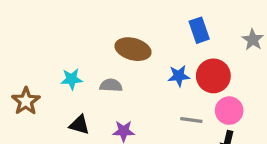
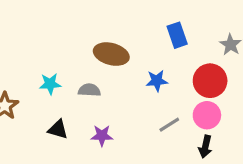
red circle: (213, 76) -> (210, 81), moved
gray line: (191, 120) -> (169, 125), turned -40

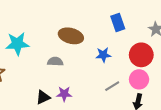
cyan star: (50, 84) -> (17, 44), moved, size x1.5
black triangle: (58, 129) -> (43, 97), moved, turned -40

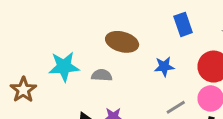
cyan star: (17, 44) -> (64, 67), moved

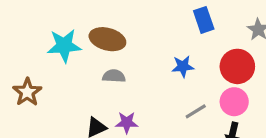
brown ellipse: (122, 42) -> (107, 39), moved
cyan star: (64, 67) -> (64, 46), moved

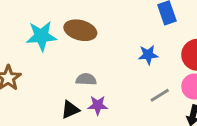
gray semicircle: (114, 76) -> (86, 79), moved

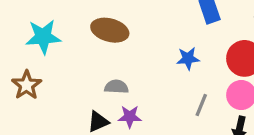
cyan star: (41, 36) -> (43, 37), moved
gray line: (160, 95) -> (201, 105), turned -36

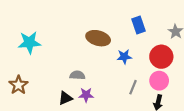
brown ellipse: (110, 30) -> (98, 38), moved
brown star: (27, 85) -> (18, 85), moved

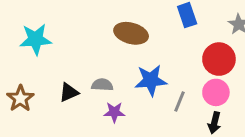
blue star: (124, 57) -> (151, 80), moved, size x1.5
black triangle: (65, 98) -> (69, 92), moved

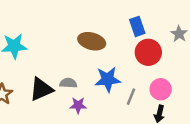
red circle: (219, 59) -> (148, 52), moved
black triangle: (69, 92) -> (41, 89), size x1.5

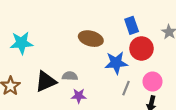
blue star: (108, 79) -> (116, 63), moved

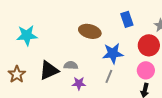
red circle: (141, 48) -> (149, 45), moved
gray line: (126, 88) -> (109, 76), moved

